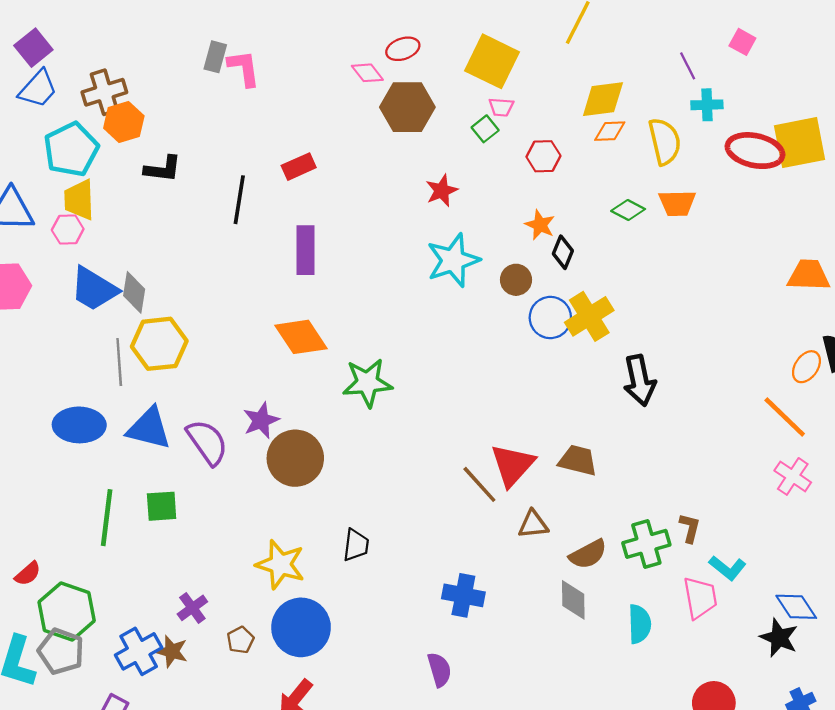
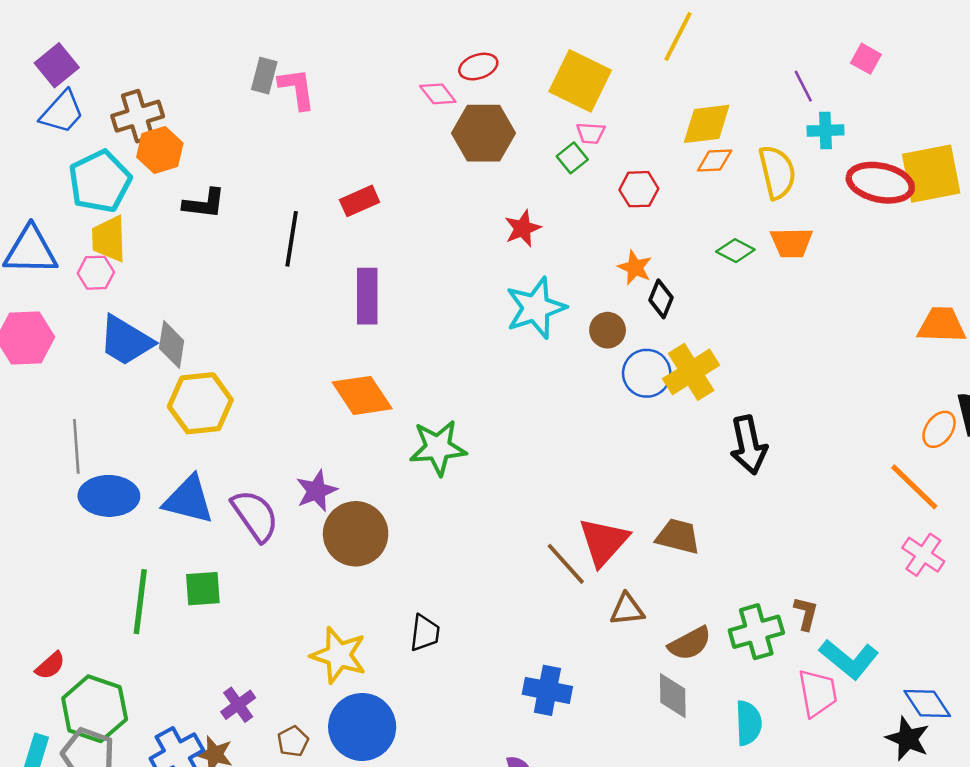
gray line: (119, 362) -> (76, 446), moved
cyan L-shape: (728, 568) -> (849, 659), size x1.4

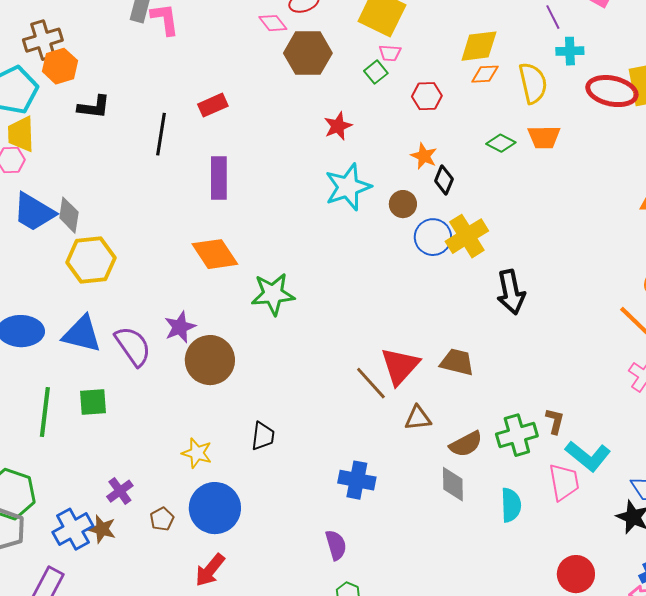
yellow star: (339, 655) -> (197, 453), size x0.7

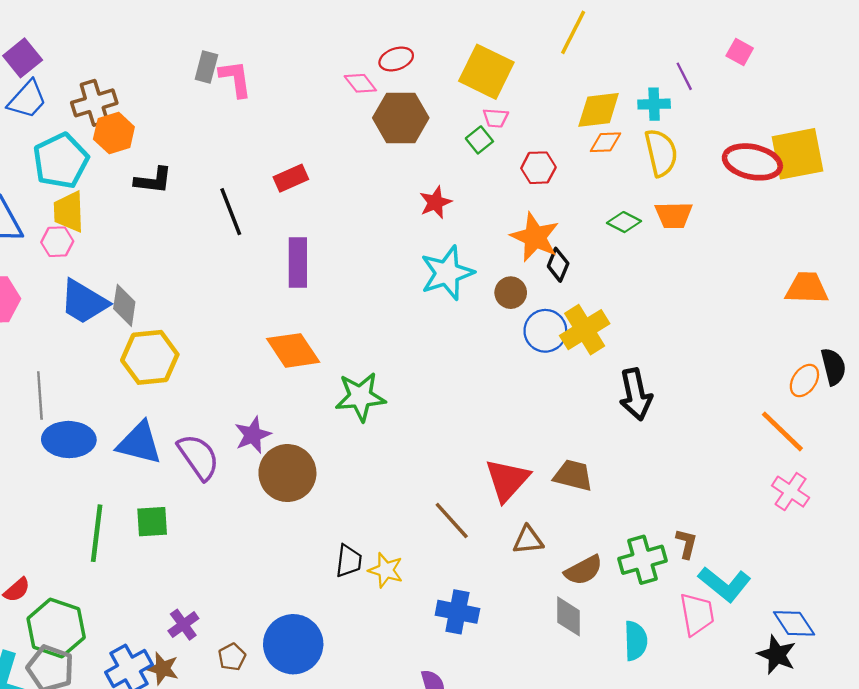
cyan cross: (570, 51) -> (654, 104), moved
black line: (161, 134) -> (231, 212), turned -30
orange star: (424, 156) -> (535, 237), size x1.6
brown line: (371, 383) -> (452, 520), moved
yellow star: (197, 453) -> (386, 570), moved

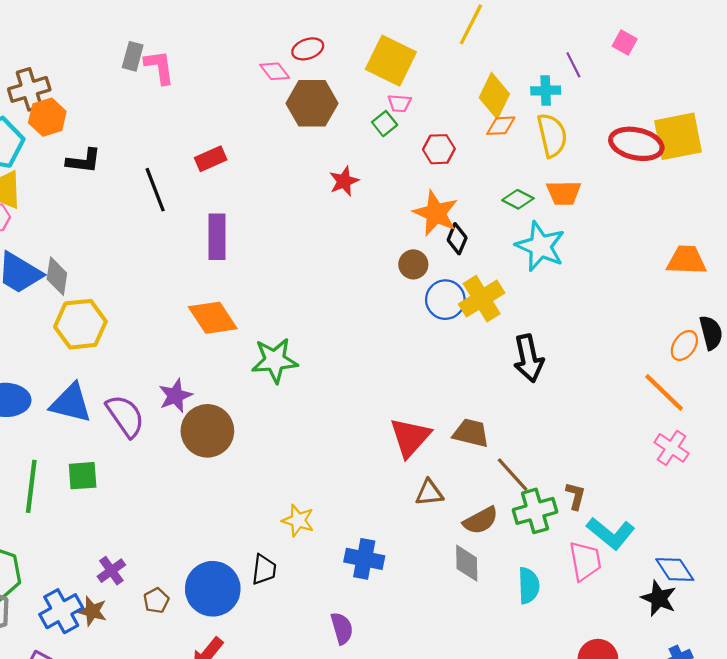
yellow diamond: (599, 110) -> (494, 96), turned -57
cyan star: (447, 273) -> (540, 246), moved, turned -30
brown line: (452, 520) -> (513, 475), moved
black trapezoid: (349, 561) -> (264, 570), moved

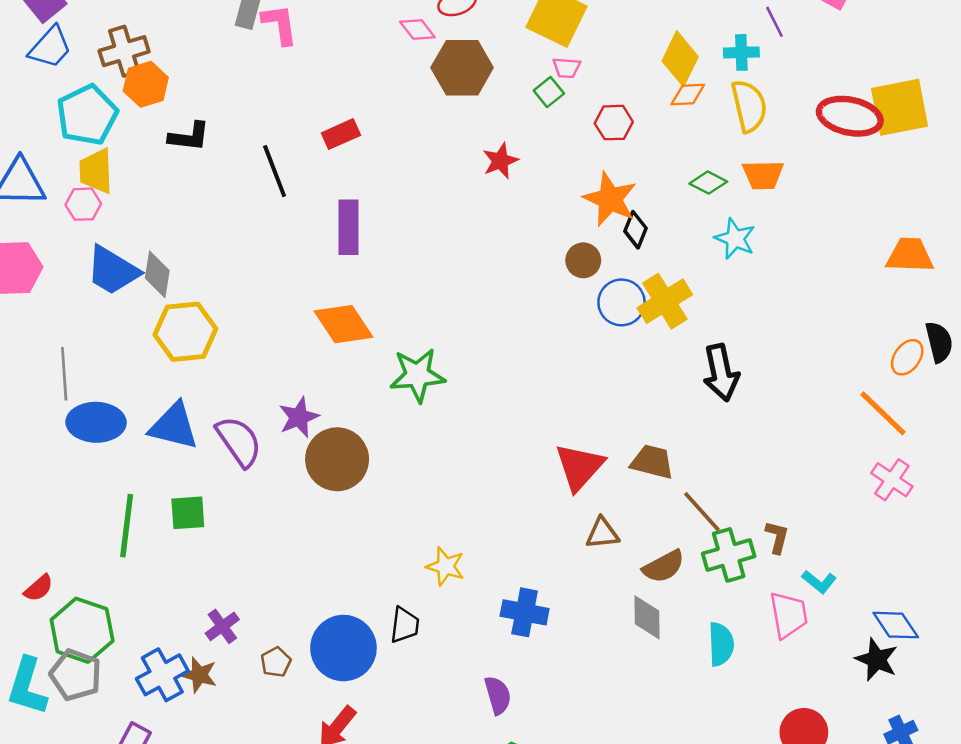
cyan star: (540, 246) -> (735, 239), size x0.7
cyan L-shape: (611, 533) -> (819, 582), size x0.6

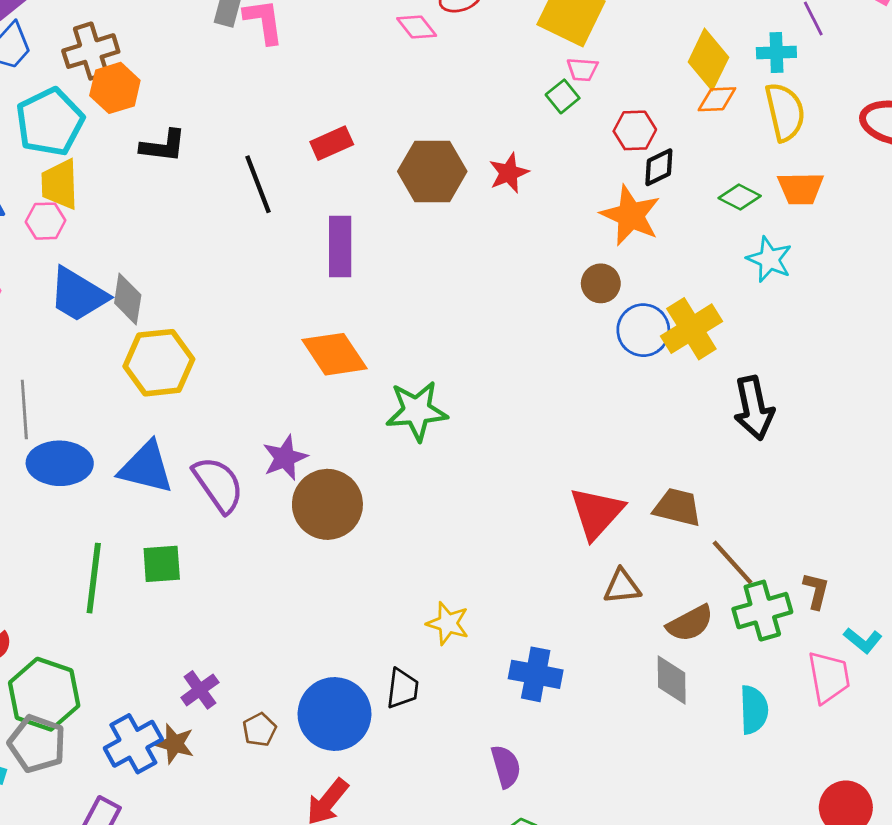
brown hexagon: (462, 68) -> (432, 171), moved
black diamond: (636, 230) -> (659, 167), moved, turned 42

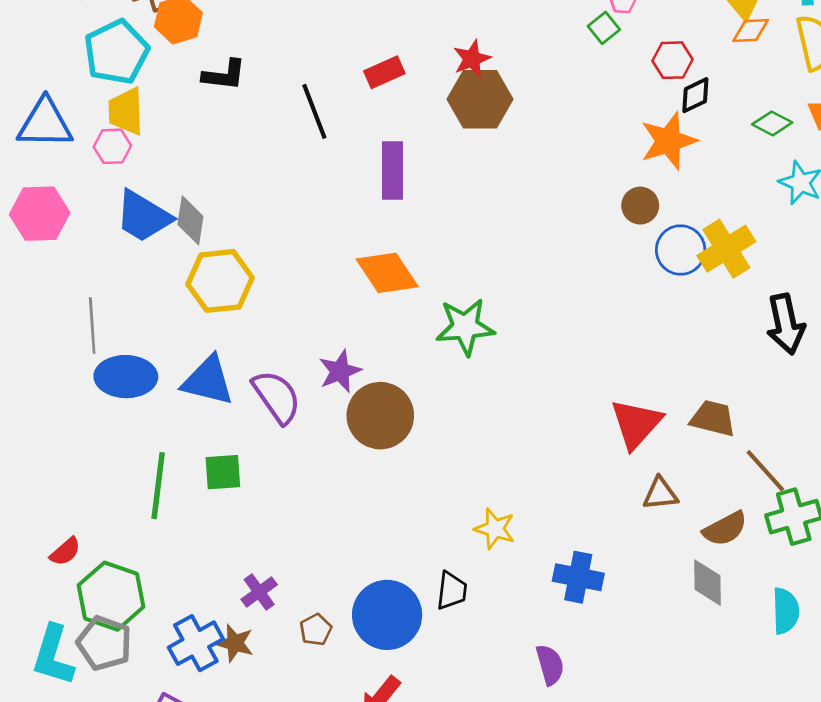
red star: (509, 173) -> (472, 59), moved
orange star: (631, 215) -> (668, 141), turned 30

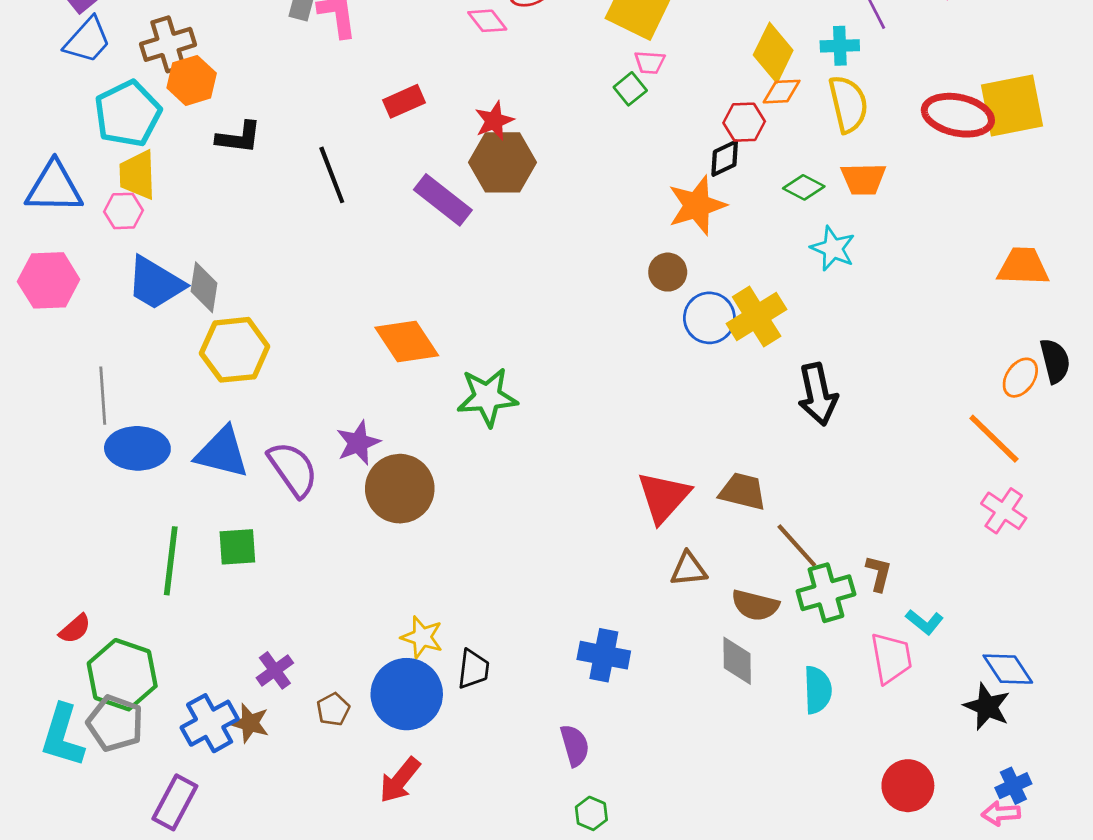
red hexagon: (673, 60) -> (744, 122), moved
red rectangle: (384, 72) -> (404, 101), moved
purple rectangle: (392, 171) -> (443, 200), moved, turned -52
yellow star: (495, 529) -> (422, 637), moved
brown semicircle: (725, 529) -> (755, 605), turned 42

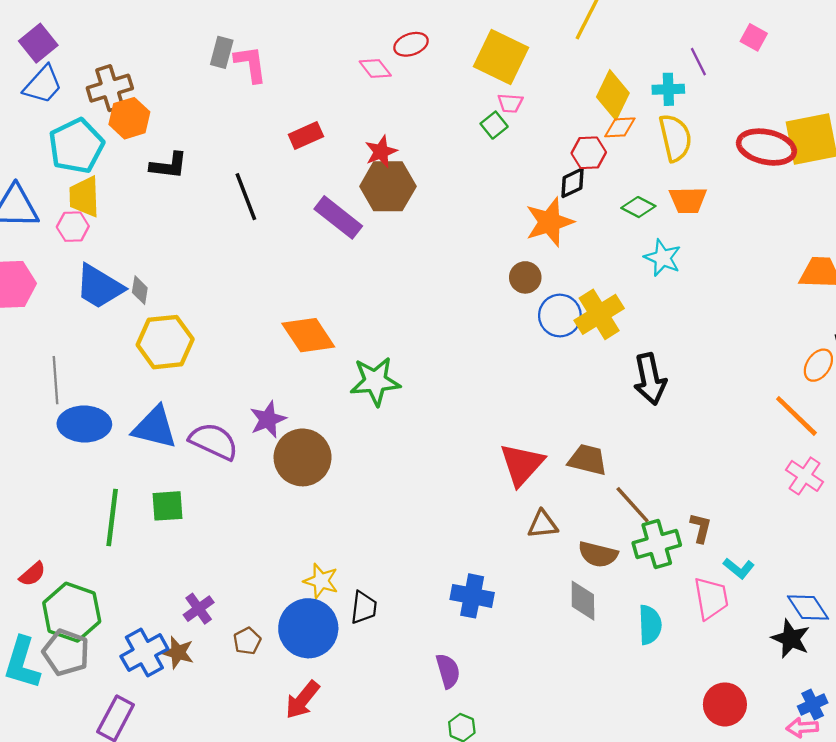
gray diamond: (204, 287) -> (140, 290), size x0.7
purple semicircle: (293, 469) -> (214, 441), turned -30

